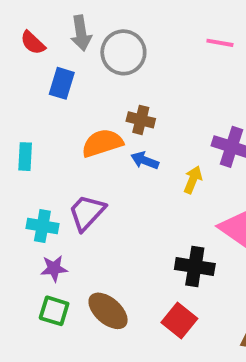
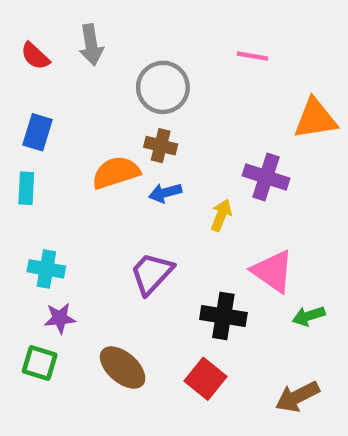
gray circle: (123, 52) -> (163, 87), moved
blue rectangle: (62, 83) -> (37, 132), moved
blue arrow: (145, 160) -> (165, 193), turned -36
purple trapezoid: (87, 212) -> (152, 273), moved
green square: (54, 311) -> (40, 363), moved

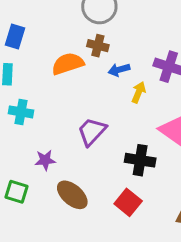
blue arrow: (165, 193) -> (119, 70), moved
cyan cross: (46, 269) -> (21, 112), moved
purple star: (60, 318) -> (45, 160), moved

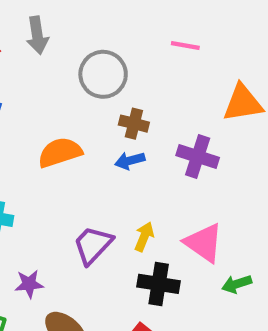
brown cross: (98, 46) -> (134, 124), moved
yellow arrow: (139, 92) -> (144, 237), moved

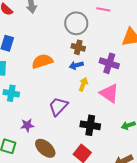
gray circle: (103, 74) -> (76, 23), moved
yellow arrow: (144, 237) -> (83, 84), moved
pink triangle: (204, 243) -> (109, 93), moved

